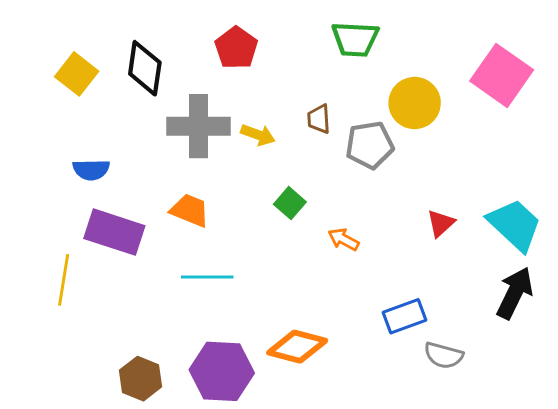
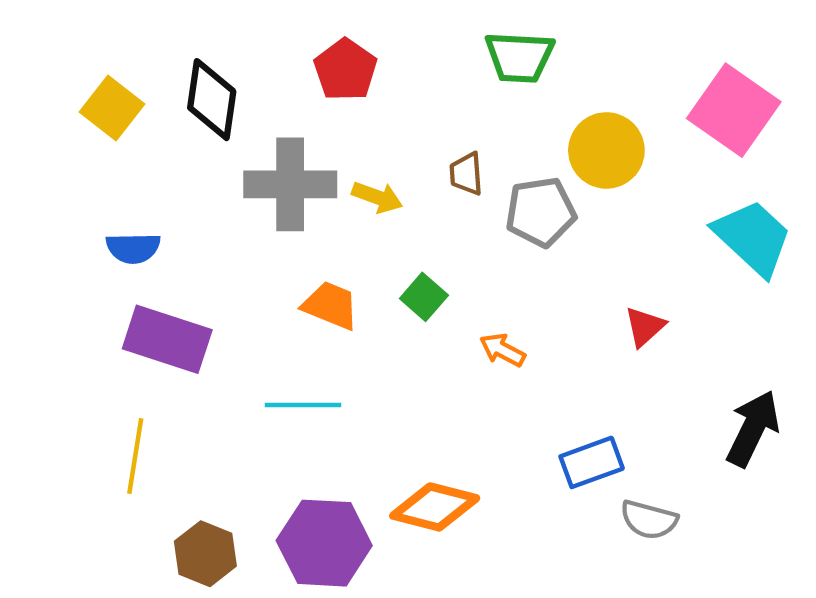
orange trapezoid: (190, 210) -> (331, 305), moved
cyan trapezoid: (515, 225) -> (753, 237), moved
yellow line: (64, 280) -> (135, 456), moved

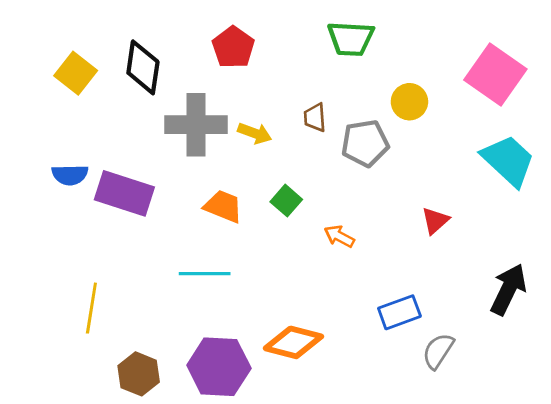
yellow circle: (606, 150) -> (409, 102), size x0.7
blue semicircle: (133, 248) -> (70, 175), moved
purple rectangle: (167, 339) -> (124, 193), moved
gray semicircle: (649, 520) -> (438, 351), turned 108

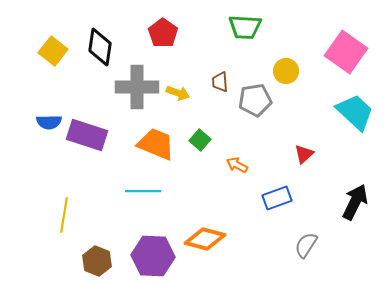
orange trapezoid: (223, 206) -> (156, 144), size x1.4
blue rectangle: (399, 312) -> (277, 198), moved

